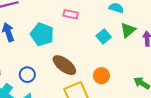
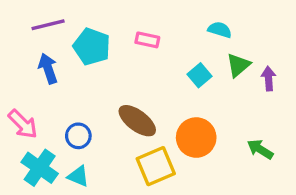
cyan pentagon: (42, 34) -> (92, 47), moved
orange circle: (101, 76) -> (196, 138), size x1.5

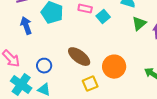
cyan square: (200, 75) -> (103, 17), moved
yellow square: (156, 166) -> (90, 84), size x0.7

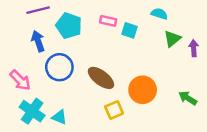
cyan square: (103, 17) -> (130, 30), turned -32
blue circle: (44, 66) -> (59, 67), moved, size x1.5

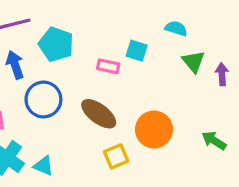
pink rectangle: (108, 21) -> (108, 66), moved
green triangle: (172, 39) -> (193, 62), turned -30

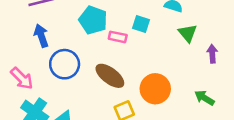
cyan pentagon: (56, 44) -> (93, 20), moved
purple arrow: (222, 74) -> (212, 54), moved

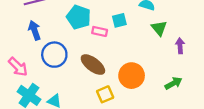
cyan square: (141, 24) -> (119, 20), turned -32
green arrow: (204, 98) -> (173, 83), turned 119

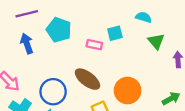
cyan pentagon: (79, 17) -> (59, 30), moved
blue circle: (54, 55) -> (53, 92), moved

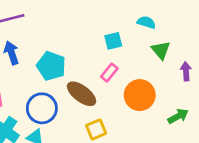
cyan pentagon: (59, 30) -> (51, 66), moved
pink rectangle: (94, 45) -> (109, 73), moved, turned -63
orange circle: (128, 91) -> (140, 95), moved

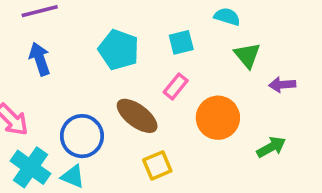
cyan pentagon: (51, 66) -> (119, 50), moved
purple arrow: (186, 71) -> (282, 85), turned -90

